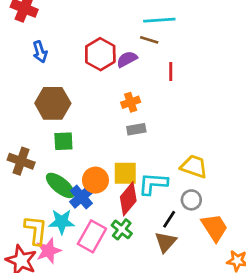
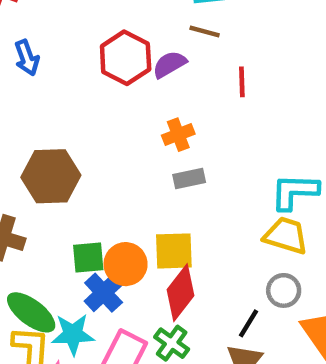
brown hexagon: (53, 103) -> (51, 176), moved
green square: (63, 141) -> (88, 258), moved
cyan L-shape: (153, 184) -> (295, 192), moved
green ellipse: (60, 185) -> (31, 312), moved

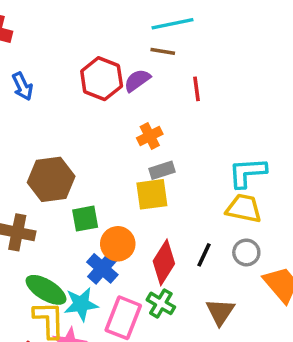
yellow square: (174, 251) -> (152, 194), moved
green square: (88, 258) -> (85, 219), moved
black line: (248, 323) -> (204, 255), moved

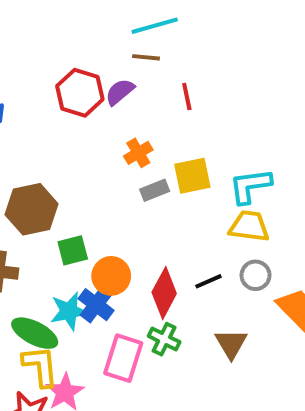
yellow square: (152, 194) -> (192, 176), moved
black line: (204, 255) -> (208, 281), turned 45
cyan star: (81, 304) -> (69, 311), moved

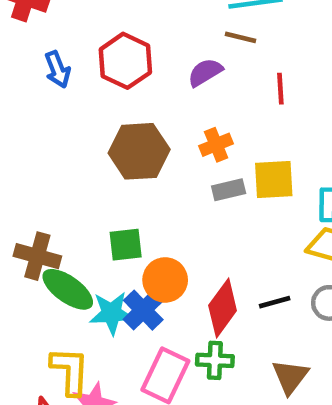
red hexagon: (80, 93) -> (125, 61), moved
brown hexagon: (32, 209) -> (139, 151), moved
green ellipse: (35, 333) -> (68, 289), moved
green cross: (164, 339) -> (215, 360), turned -32

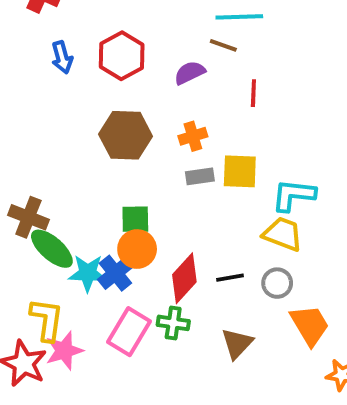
green square: (126, 245) -> (135, 219), moved

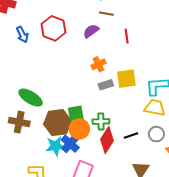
brown hexagon: (126, 135) -> (57, 123), moved
green ellipse: (52, 249) -> (31, 98), moved
green cross: (173, 323) -> (101, 121), moved

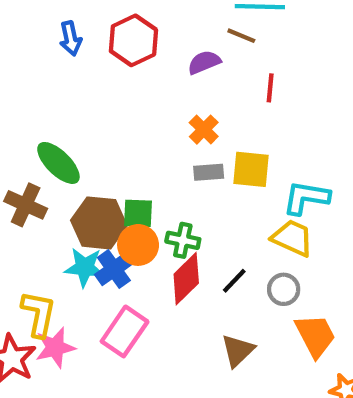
orange cross: (99, 64) -> (204, 130), turned -32
black line: (131, 136) -> (234, 281), turned -40

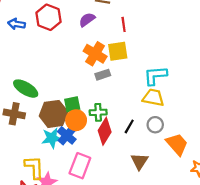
blue arrow: (71, 38) -> (16, 24), turned 126
orange cross: (204, 130) -> (95, 54), size x1.5
yellow square: (251, 169) -> (118, 51), moved

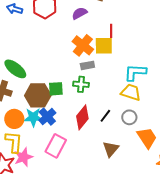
red line: (124, 24) -> (111, 31), moved
green cross: (98, 112) -> (81, 84), moved
orange circle: (76, 120) -> (14, 119), moved

